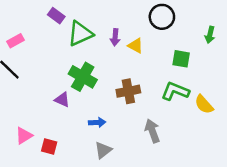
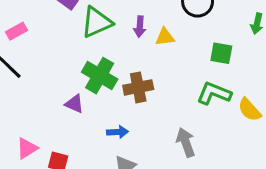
yellow triangle: (136, 46) -> (165, 37), turned -35
brown cross: (128, 91) -> (138, 87), moved

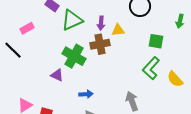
pink rectangle: (17, 31) -> (27, 28), moved
brown cross: (138, 87) -> (100, 44), moved
green L-shape: (214, 93) -> (151, 68), turned -70

